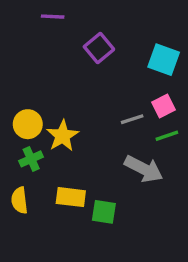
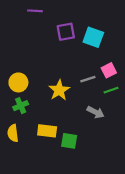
purple square: (99, 48) -> (66, 32), turned 30
cyan square: (164, 60) -> (93, 37), moved
yellow star: (63, 136) -> (59, 90), moved
gray arrow: (144, 169) -> (96, 112), size x0.7

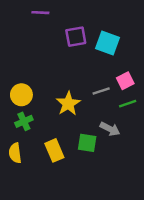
yellow rectangle: (47, 131) -> (54, 150), turned 60
green square: (69, 141) -> (87, 143), moved

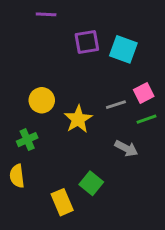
yellow circle: (21, 95) -> (42, 100), moved
green square: (87, 143) -> (91, 183), moved, turned 30
yellow rectangle: (54, 150) -> (62, 202), moved

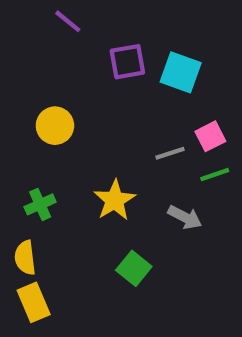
purple line: (46, 14) -> (68, 21), turned 36
yellow circle: (42, 100) -> (55, 126), moved
yellow star: (78, 119) -> (115, 200), moved
yellow rectangle: (62, 202) -> (34, 302), moved

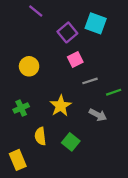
purple square: (127, 62) -> (67, 32), turned -30
cyan square: (181, 72) -> (96, 23), moved
pink square: (210, 136) -> (75, 60), moved
yellow semicircle: (25, 258) -> (40, 136), moved

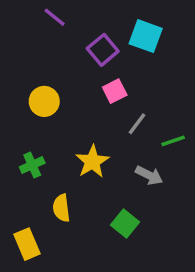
gray line: (90, 81) -> (137, 124), turned -35
green square: (71, 142) -> (125, 223), moved

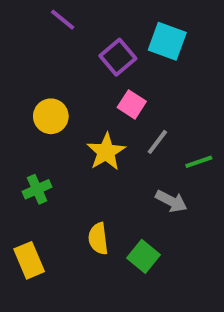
pink square: (115, 91) -> (132, 104), turned -30
yellow star: (92, 162) -> (106, 152), moved
yellow semicircle: (61, 208) -> (98, 239), moved
yellow rectangle: (27, 244) -> (29, 260), moved

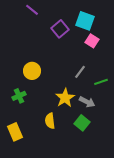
pink square: (132, 104) -> (92, 41), moved
yellow circle: (51, 116) -> (32, 71), moved
yellow star: (106, 152) -> (65, 98), moved
green square: (144, 256) -> (82, 123), moved

